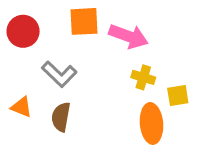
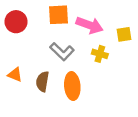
gray L-shape: (59, 74) -> (62, 52), moved
yellow square: (178, 95) -> (124, 34), moved
orange ellipse: (151, 123) -> (72, 86), moved

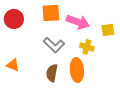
brown semicircle: (42, 81) -> (52, 73), moved
orange ellipse: (72, 86) -> (77, 70), moved

